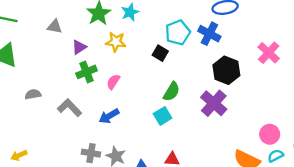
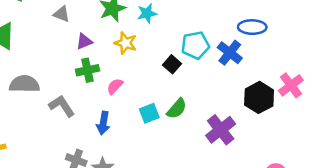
black hexagon: (226, 70) -> (259, 97), moved
gray semicircle: (33, 94) -> (24, 84), size x1.6
blue arrow: (109, 116) -> (103, 123), turned -60
cyan square: (163, 116) -> (149, 113), moved

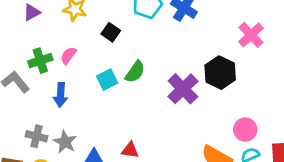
black square: (172, 64) -> (111, 32), moved
green cross: (87, 70) -> (40, 61), moved
black hexagon: (259, 97) -> (220, 73), moved

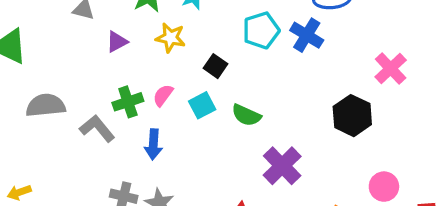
green semicircle: (135, 72) -> (246, 115), turned 80
cyan square: (107, 80) -> (202, 105), moved
purple cross: (183, 89) -> (282, 166), moved

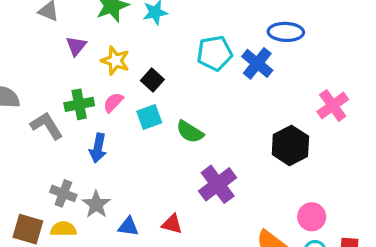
yellow star: (171, 38) -> (115, 61), moved
purple triangle: (117, 42) -> (76, 46), turned -30
black square: (216, 66) -> (152, 80), moved

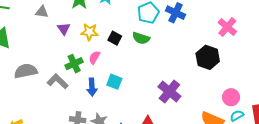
cyan square: (149, 117) -> (114, 82), moved, turned -35
green semicircle: (190, 132) -> (141, 38), moved

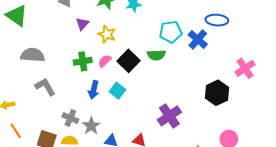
black square: (115, 38) -> (129, 61), moved, size x1.5
green semicircle: (141, 38) -> (156, 55), turned -36
gray L-shape: (58, 81) -> (45, 87), moved

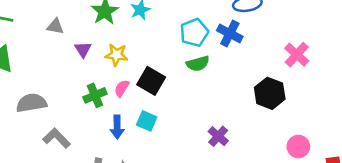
green semicircle: (156, 55) -> (198, 64), moved
purple cross: (169, 116) -> (218, 136), size x0.7

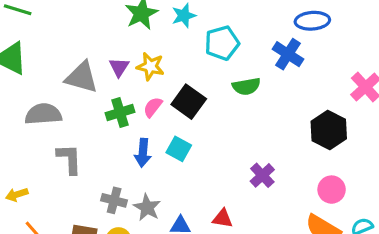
gray triangle: (55, 26) -> (82, 77), moved, size x1.6
cyan pentagon: (194, 32) -> (222, 43), moved
purple triangle: (83, 49) -> (119, 67), moved
gray L-shape: (57, 138) -> (69, 159), turned 36
pink circle: (298, 147) -> (332, 190), moved

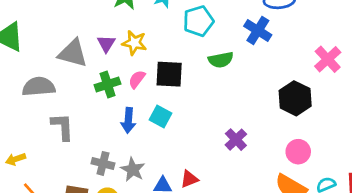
black square: (189, 102) -> (169, 74), turned -32
red triangle: (223, 218) -> (189, 179), moved, turned -30

